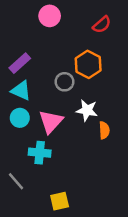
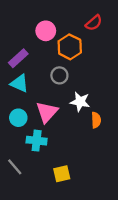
pink circle: (50, 16) -> (46, 31), moved
orange hexagon: (88, 64) -> (70, 47), moved
cyan circle: (20, 118) -> (18, 118), moved
yellow square: (60, 201) -> (62, 174), moved

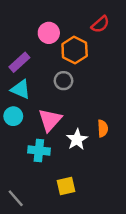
white star: (80, 102) -> (77, 139), moved, turned 30
cyan circle: (18, 118) -> (13, 116), moved
gray line: (15, 167) -> (16, 198), moved

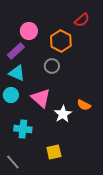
pink circle: (49, 33) -> (29, 31), moved
pink triangle: (50, 120) -> (41, 98), turned -30
orange semicircle: (103, 128) -> (84, 105), turned 120
cyan cross: (39, 151) -> (23, 129), moved

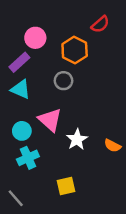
cyan circle: (11, 95) -> (22, 131), moved
orange semicircle: (84, 105) -> (112, 146), moved
cyan cross: (23, 129) -> (28, 158), turned -30

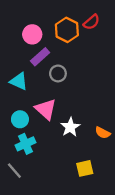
orange hexagon: (75, 50) -> (67, 30), moved
purple rectangle: (19, 62) -> (40, 57), moved
yellow square: (66, 186) -> (85, 168), moved
gray line: (16, 198) -> (14, 171), moved

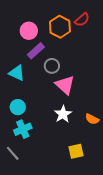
pink triangle: (46, 109) -> (65, 85), moved

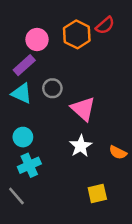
purple rectangle: (36, 51) -> (24, 65), moved
gray circle: (52, 66) -> (52, 88), moved

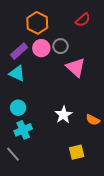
orange hexagon: (77, 34) -> (37, 23), moved
pink circle: (37, 39) -> (41, 48), moved
gray circle: (52, 88) -> (60, 46), moved
pink triangle: (83, 109) -> (76, 67), moved

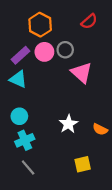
gray line: (13, 154) -> (28, 168), moved

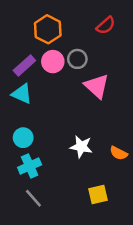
white star: (68, 124) -> (81, 147), turned -30

